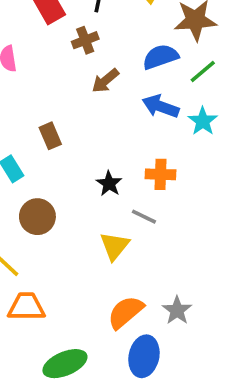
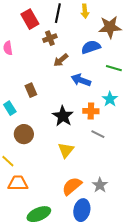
green line: (203, 71) -> (114, 68), moved, turned 56
blue arrow: (161, 106) -> (81, 80), moved
cyan star: (203, 121) -> (110, 99), moved
black star: (109, 184) -> (63, 116), size x1.5
gray line: (144, 217) -> (98, 134), moved

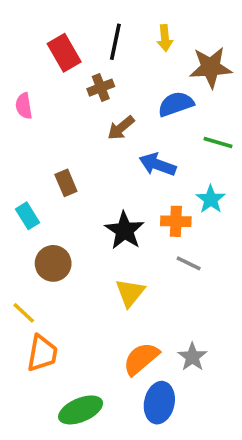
orange trapezoid: (18, 183) -> (42, 353), turned 100

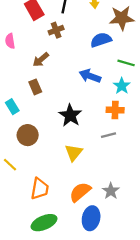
brown arrow: (121, 128) -> (41, 60), moved
cyan star: (211, 199) -> (122, 86), moved
orange cross: (176, 221) -> (115, 110), moved
gray line: (189, 263) -> (109, 135), turned -40
orange trapezoid: (42, 353) -> (40, 189), moved

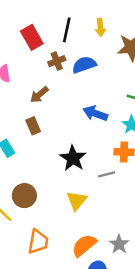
blue semicircle: (101, 40) -> (84, 65), moved
brown circle: (28, 135) -> (24, 196), moved
gray line: (109, 135) -> (107, 174), moved

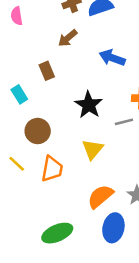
brown arrow: (39, 95) -> (68, 38), moved
brown circle: (24, 196) -> (38, 131), moved
orange trapezoid: (38, 242) -> (52, 169), moved

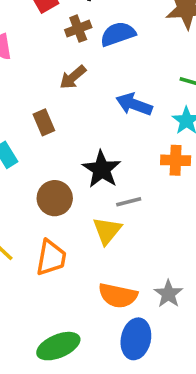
gray line: (124, 122) -> (129, 202), moved
brown circle: (38, 131) -> (55, 198), moved
orange semicircle: (100, 196) -> (118, 296), turned -128

